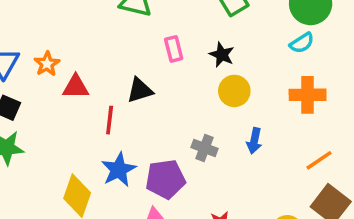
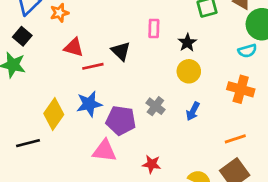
red triangle: (76, 87) -> (74, 47), moved
black triangle: (140, 90) -> (121, 51), turned 45
red line: (110, 120) -> (93, 66), turned 55

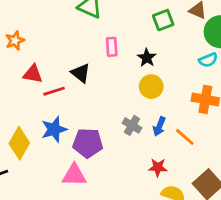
gray cross: (155, 106) -> (132, 125), moved
orange line: (235, 139) -> (185, 137), moved, turned 65
red star: (152, 164) -> (158, 167), moved

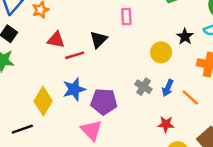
black star: (147, 58) -> (185, 37), moved
black triangle: (81, 73) -> (99, 39), turned 36
pink triangle: (74, 175) -> (91, 130), turned 45

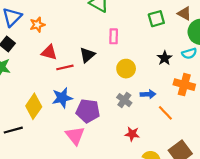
yellow circle: (161, 52) -> (126, 69), moved
blue arrow: (168, 88) -> (148, 94), moved, turned -120
red star: (166, 124) -> (132, 134), moved

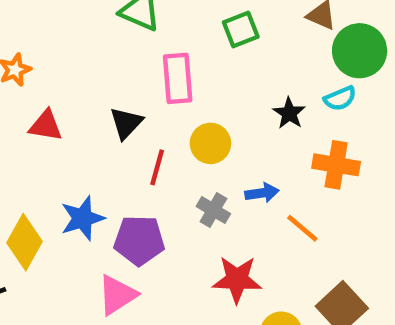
green square: (156, 19) -> (241, 29), moved
pink rectangle: (114, 36) -> (178, 78), size x1.5
red line: (65, 67) -> (157, 167), moved, turned -56
red star: (132, 134) -> (237, 279), size x1.5
pink triangle: (75, 136) -> (117, 295), turned 42

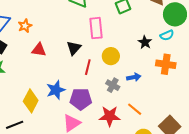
orange line: (302, 228) -> (135, 109), moved
red star: (237, 279) -> (110, 116), moved

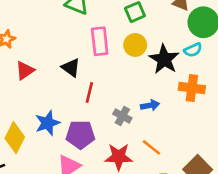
black star: (145, 42) -> (164, 59), size x1.6
black triangle: (74, 48) -> (71, 68), turned -35
red triangle: (39, 50) -> (25, 71), turned -42
yellow circle: (111, 56) -> (135, 45), moved

